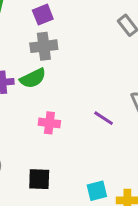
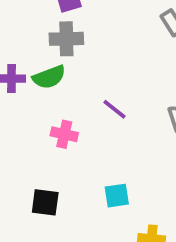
purple line: (104, 118) -> (115, 109), moved
cyan square: (97, 191) -> (117, 196), moved

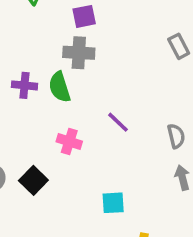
green semicircle: (49, 77) -> (60, 87), turned 88
black square: (45, 202) -> (33, 180), moved, turned 32

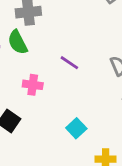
cyan square: (113, 203) -> (76, 128), turned -30

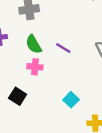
green semicircle: (18, 42) -> (34, 44), moved

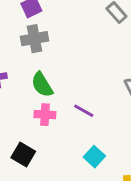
purple line: (63, 48) -> (84, 111), moved

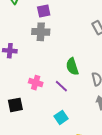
green semicircle: (42, 85) -> (72, 67), moved
black square: (23, 154) -> (15, 105), turned 35

